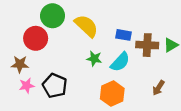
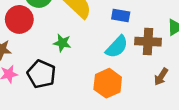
brown cross: (147, 45) -> (148, 42), moved
green star: (94, 59) -> (62, 43), moved

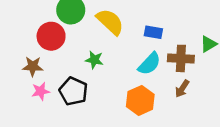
brown arrow: (161, 77) -> (182, 89), moved

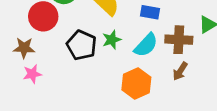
green star: (94, 60) -> (112, 40), moved, turned -30
black pentagon: (73, 91) -> (82, 45), moved

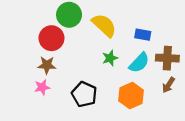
black pentagon: (82, 45) -> (84, 94), moved
brown star: (24, 48) -> (47, 65), moved

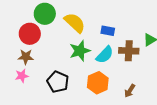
green star: (110, 58) -> (80, 51), size x1.5
brown arrow: (168, 85) -> (130, 91), moved

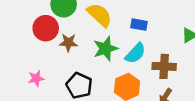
brown cross: (129, 51) -> (164, 66), moved
brown star: (26, 57) -> (68, 43), moved

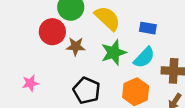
pink star: (36, 78) -> (30, 83), moved

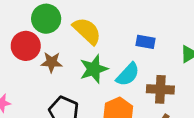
blue rectangle: (148, 28) -> (145, 42), moved

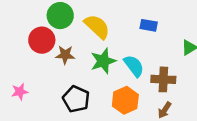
blue rectangle: (145, 42) -> (149, 25), moved
cyan semicircle: (128, 74) -> (134, 66), turned -80

